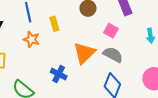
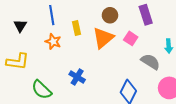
orange triangle: (84, 53) -> (103, 38), moved
gray semicircle: (113, 55) -> (150, 62), moved

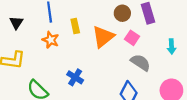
brown circle: (110, 15) -> (122, 13), moved
gray semicircle: (150, 62) -> (140, 62), moved

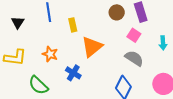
orange triangle: (103, 37) -> (92, 47), moved
pink square: (132, 38) -> (134, 35), moved
orange star: (51, 40) -> (50, 54), moved

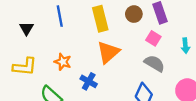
yellow rectangle: (73, 25) -> (100, 19), moved, size x1.6

